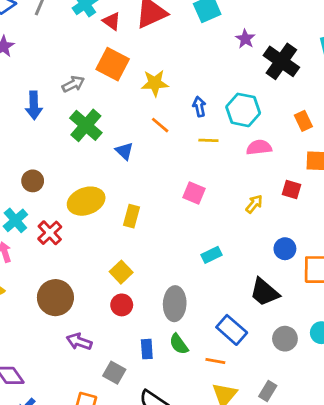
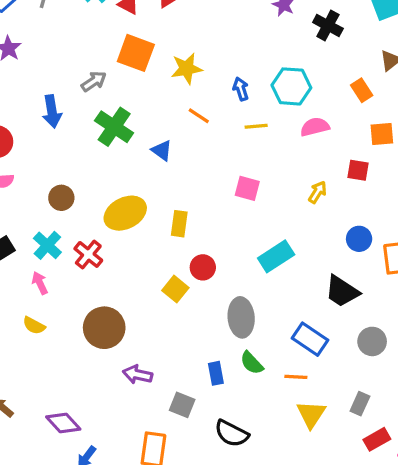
black cross: (281, 61) -> (328, 25), size x0.7
cyan rectangle: (211, 255) -> (276, 256), size x1.5
red circle: (122, 305) -> (203, 267), moved

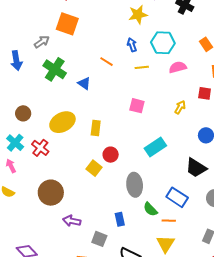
yellow star: (187, 69) -> (138, 15), moved
green semicircle: (252, 363) -> (150, 209), moved
yellow triangle: (311, 414) -> (166, 244), moved

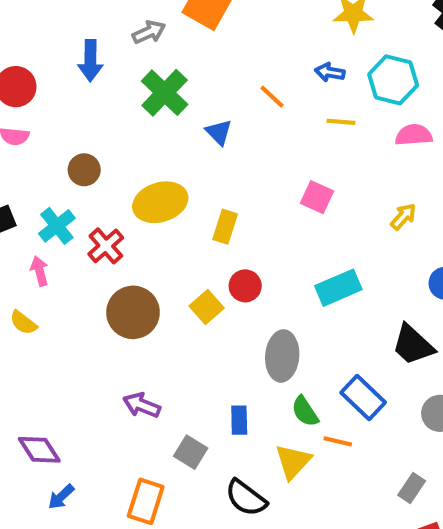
blue arrow: (132, 45) -> (330, 72), turned -72
brown circle: (51, 193) -> (133, 312), moved
yellow triangle: (166, 244) -> (293, 462), moved

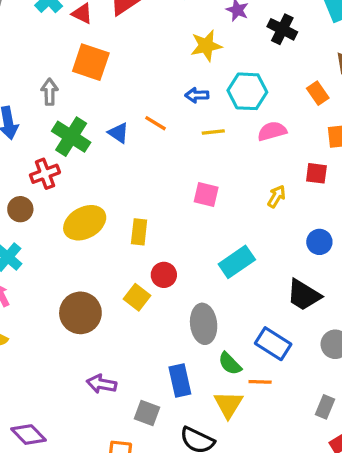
gray arrow: (149, 32) -> (50, 92), turned -55
blue triangle: (219, 132) -> (118, 133), moved
red cross: (106, 246) -> (45, 174), moved, turned 32
blue rectangle: (239, 420) -> (180, 380), size x1.4

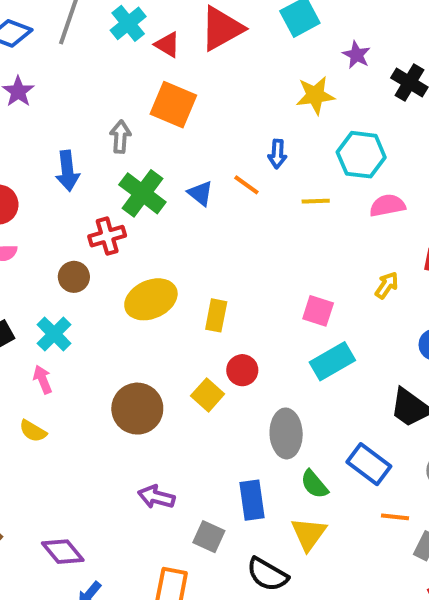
blue arrow: (197, 95) -> (277, 154), moved, turned -90
pink square: (206, 195) -> (318, 311), moved
orange line: (260, 382) -> (395, 517), moved

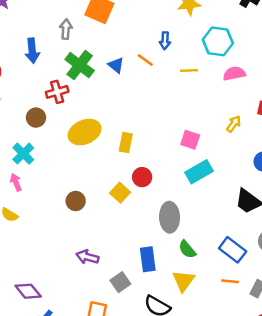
brown circle: (137, 409) -> (76, 201), size x0.6
blue rectangle: (369, 464) -> (233, 250), moved
orange line: (395, 517) -> (230, 281), moved
gray square: (209, 537) -> (120, 282), turned 30

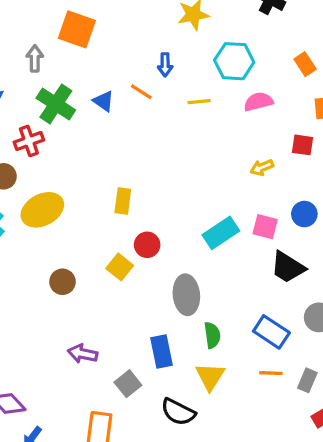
yellow arrow: (234, 124) -> (262, 167), turned -144
yellow ellipse: (85, 132) -> (42, 210), moved
pink square: (190, 140) -> (265, 227), moved
green semicircle: (187, 249) -> (212, 335), turned -144

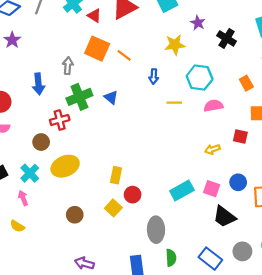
orange line: (141, 92) -> (124, 55), moved
green cross: (56, 104) -> (79, 97), turned 30
yellow rectangle: (123, 201) -> (116, 175), moved

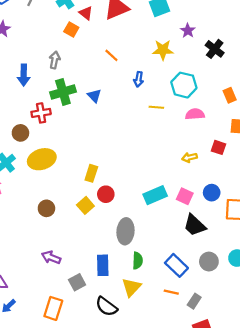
orange square: (97, 49) -> (71, 29), moved, size x0.6

